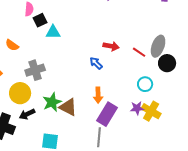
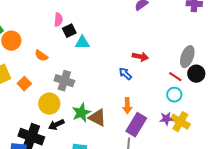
red line: (139, 52) -> (175, 77), moved
gray cross: (35, 70) -> (64, 81), turned 36

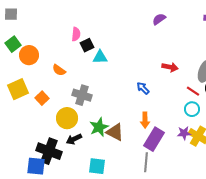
red arrow: (140, 57) -> (170, 67), moved

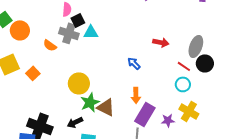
gray cross: (82, 95) -> (69, 33), moved
yellow circle: (67, 118) -> (79, 83), moved
purple star: (184, 133) -> (168, 120), moved
black arrow: (74, 139) -> (75, 122), moved

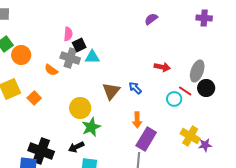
cyan circle: (183, 84) -> (174, 99), moved
brown triangle: (106, 107) -> (111, 91), moved, turned 42
purple star: (168, 120) -> (205, 145), moved

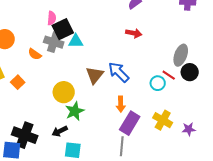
black square: (79, 45) -> (63, 29), size x1.5
red arrow: (162, 67) -> (134, 33), moved
blue arrow: (135, 88) -> (119, 72), size x1.6
yellow cross: (190, 136) -> (163, 120), moved

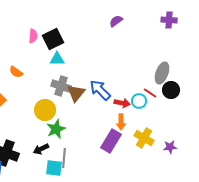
black square: (63, 29) -> (53, 39), moved
red arrow: (134, 33) -> (122, 103), moved
gray cross: (54, 42) -> (61, 86), moved
orange arrow: (121, 104) -> (121, 122), moved
gray line: (122, 146) -> (64, 158), moved

